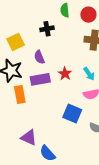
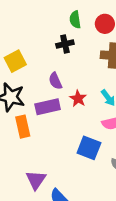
black cross: (47, 29) -> (65, 44), moved
purple semicircle: (39, 57) -> (55, 81), moved
purple triangle: (29, 138) -> (36, 180), turned 42

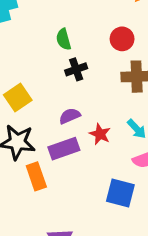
green semicircle: (75, 20) -> (64, 39), moved
purple semicircle: (55, 81) -> (70, 116), turned 98

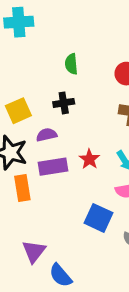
black cross: (76, 69) -> (64, 103), moved
purple semicircle: (70, 116) -> (46, 135), moved

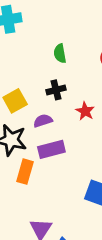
red star: (89, 159) -> (85, 111), moved
orange rectangle: (22, 188) -> (25, 172), turned 30

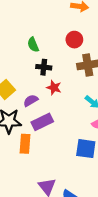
black cross: (56, 90) -> (44, 67), moved, turned 32
red star: (85, 111) -> (54, 88), moved

